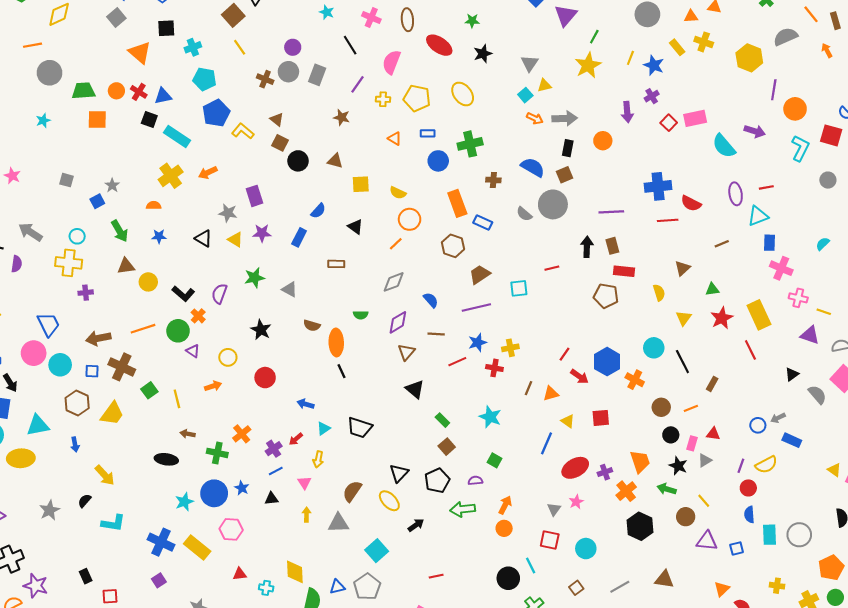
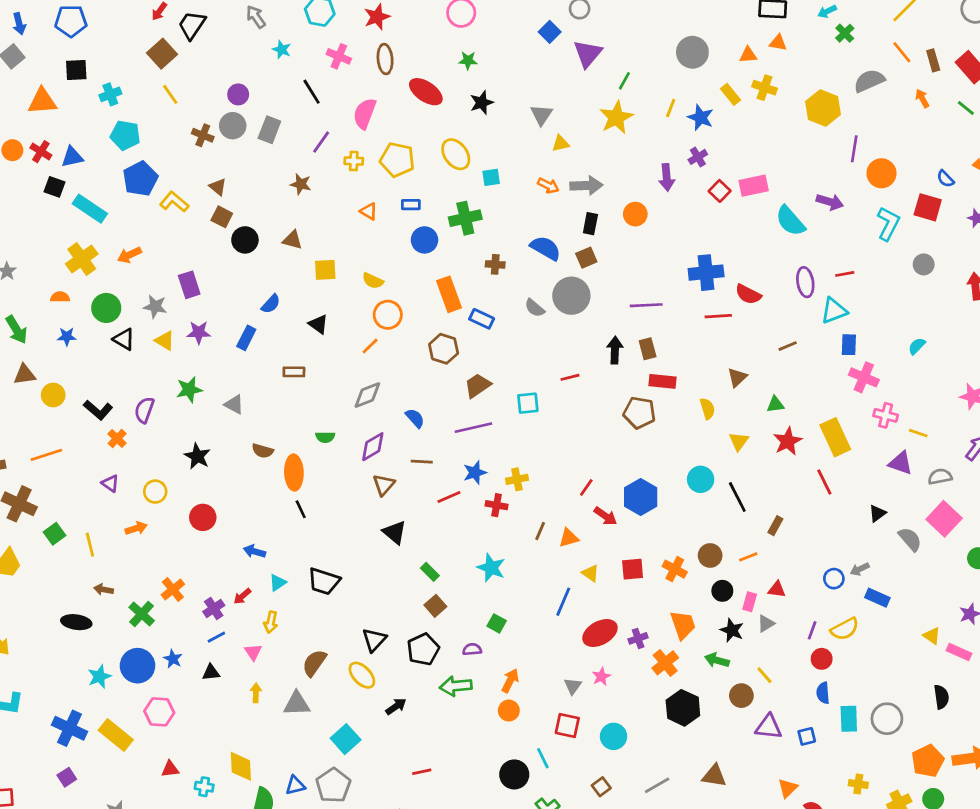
orange triangle: (140, 53) -> (42, 101), turned -45
cyan square: (525, 95) -> (491, 177), moved, turned 32
green circle: (178, 331) -> (106, 308), moved
orange cross: (635, 380) -> (675, 569), moved
green cross: (217, 453) -> (142, 614), turned 30

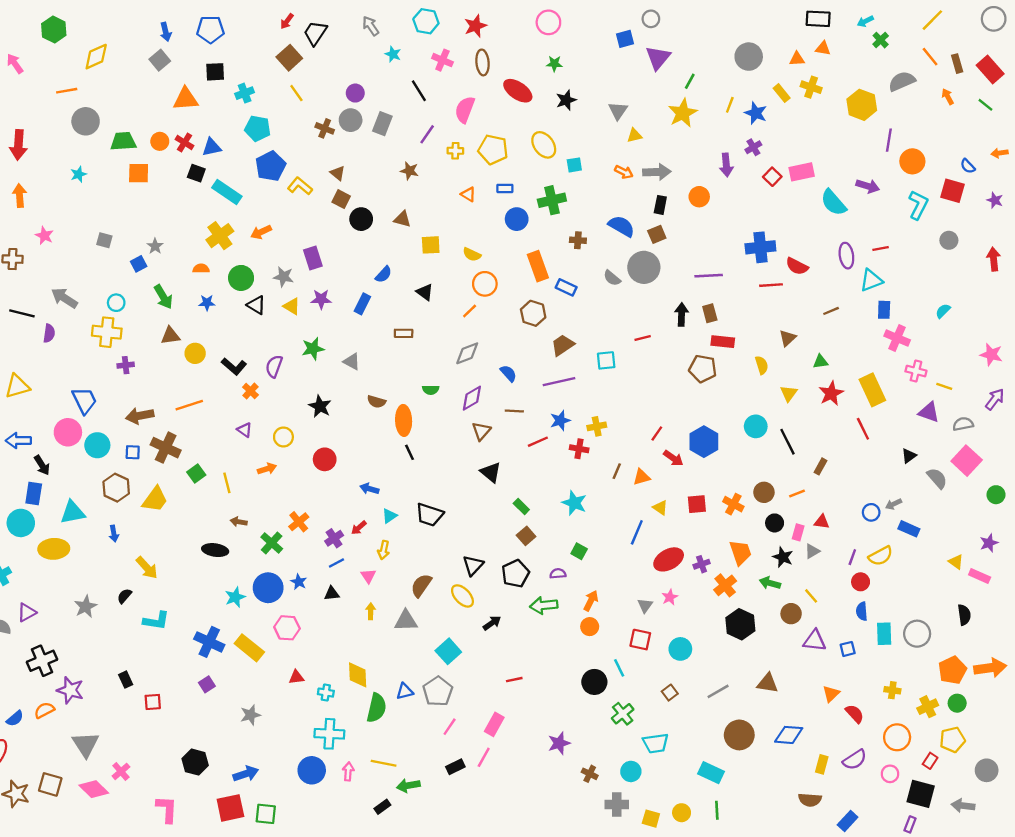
blue square: (550, 32) -> (625, 39), turned 30

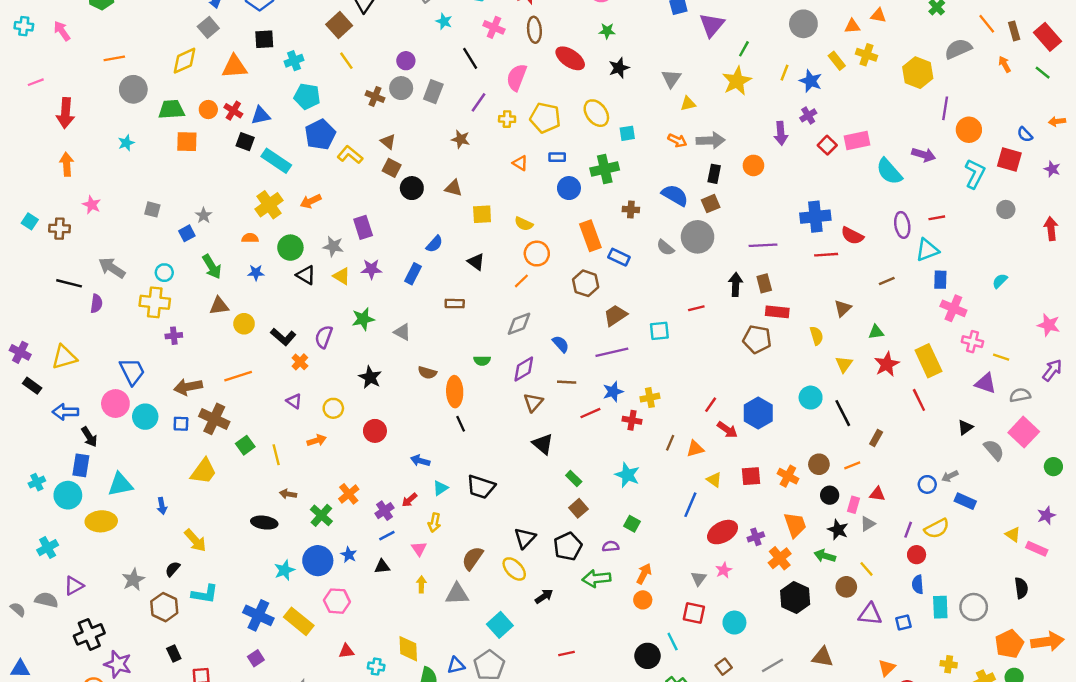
yellow diamond: (96, 57) -> (184, 61), moved
brown hexagon: (116, 488) -> (164, 607), moved

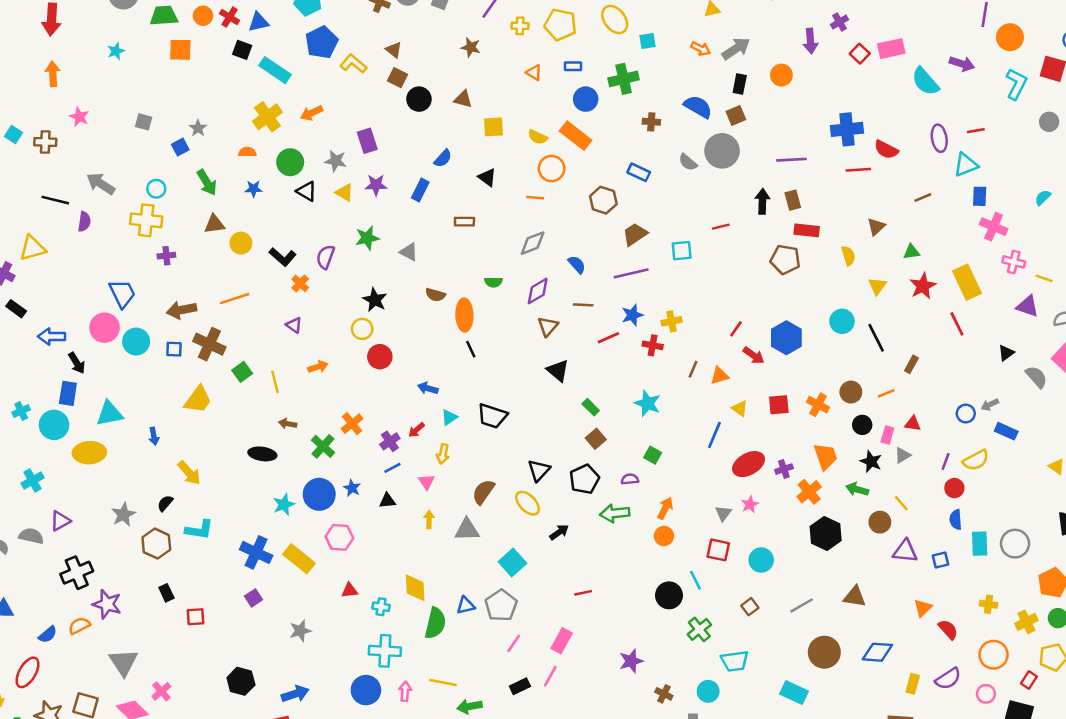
gray arrow: (711, 140) -> (736, 49), turned -32
orange rectangle: (590, 236) -> (576, 136), moved, turned -32
orange line: (521, 281) -> (535, 198), turned 49
yellow triangle: (64, 357) -> (33, 248), moved
yellow circle: (333, 408) -> (362, 329), moved

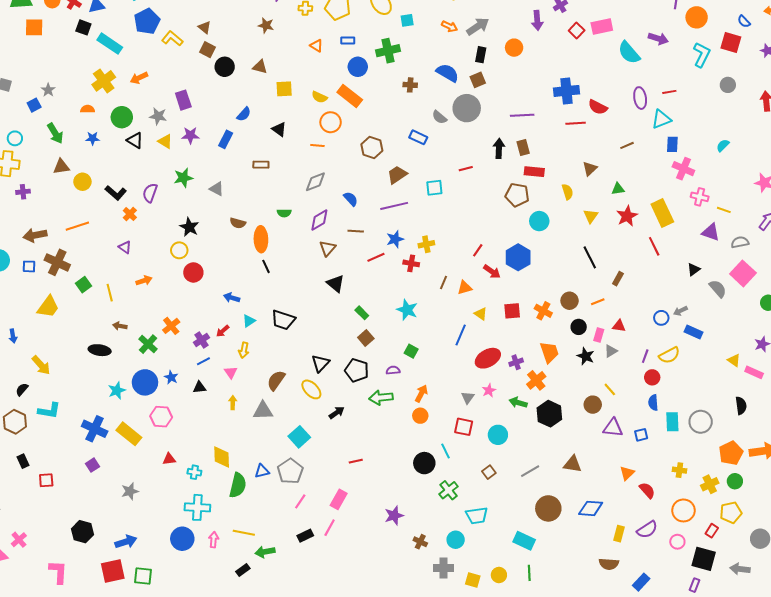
blue rectangle: (639, 172) -> (418, 137), moved
cyan circle: (842, 321) -> (539, 221), moved
black pentagon: (584, 479) -> (357, 370), turned -30
green arrow: (857, 489) -> (518, 403), moved

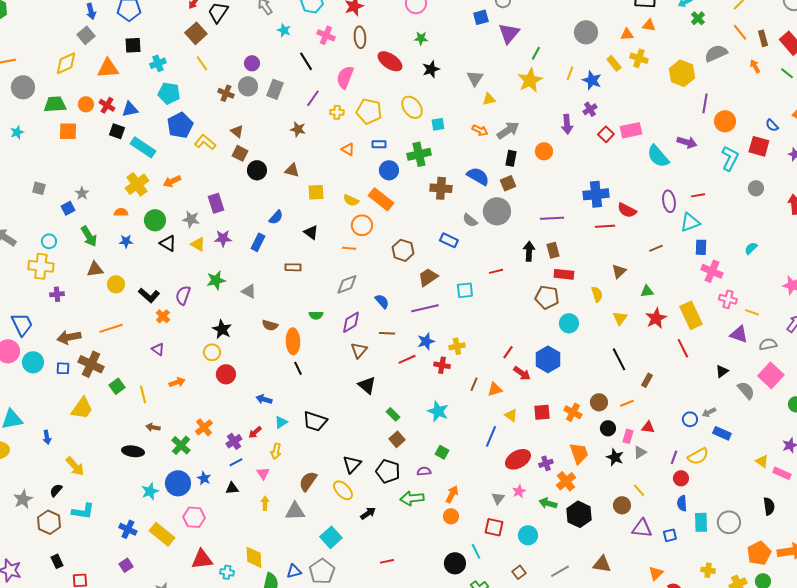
brown cross: (410, 85) -> (441, 188), size x1.5
blue cross: (95, 429) -> (128, 529), size x0.7
red triangle: (169, 459) -> (202, 559), size x1.6

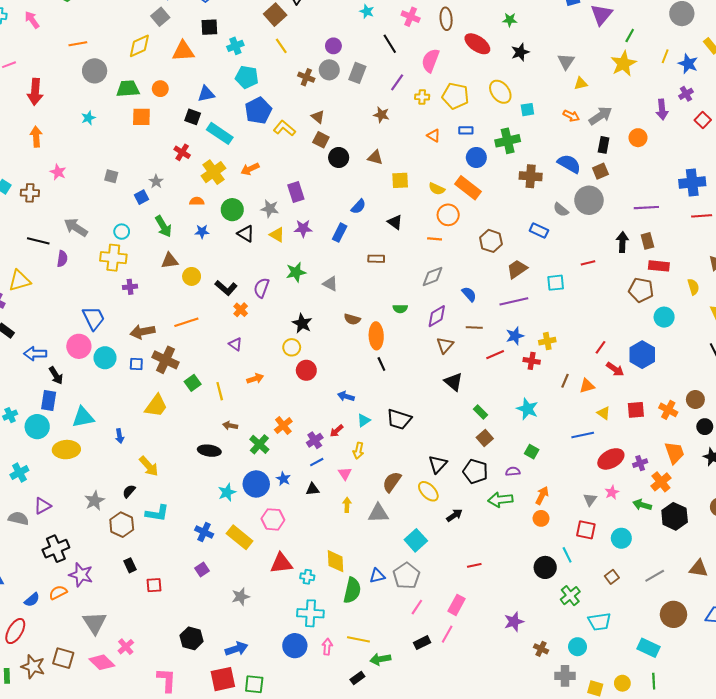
red cross: (107, 105) -> (182, 152), moved
blue line: (491, 436) -> (583, 435), turned 55

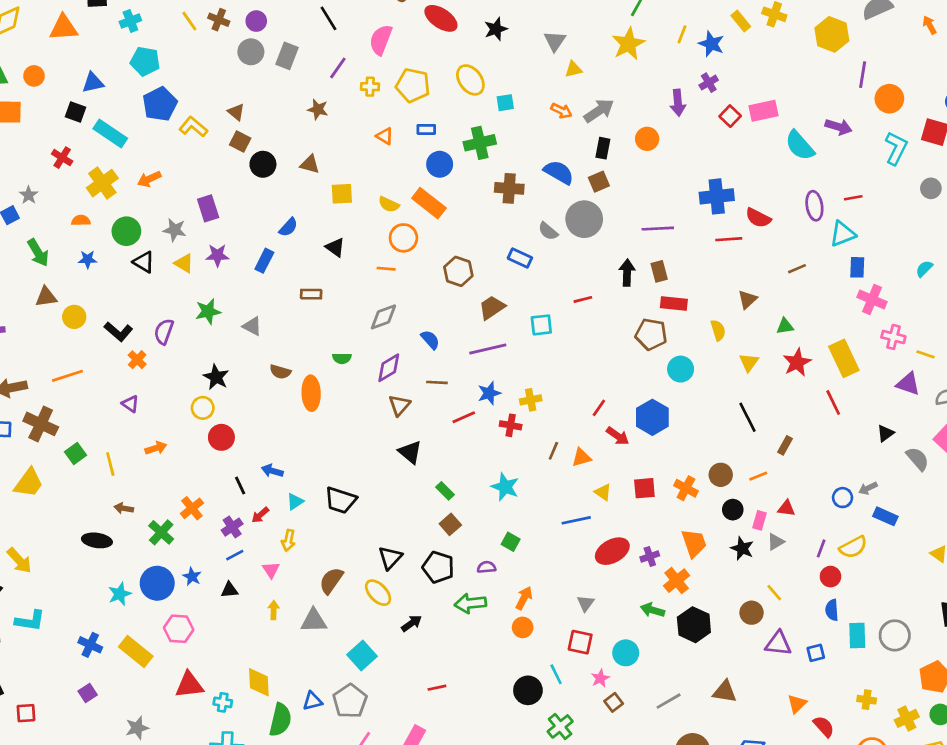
brown cross: (306, 77) -> (219, 20), moved
black line: (381, 364) -> (240, 486), moved
pink star: (612, 492) -> (600, 678), moved

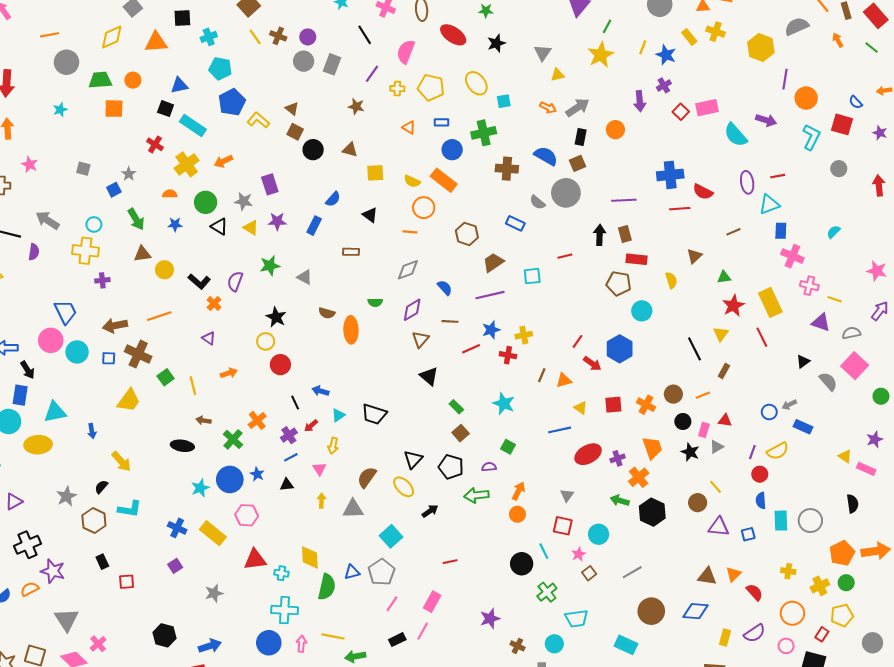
yellow triangle: (749, 362) -> (721, 334), moved
brown triangle: (725, 692) -> (707, 576), moved

